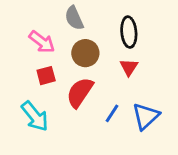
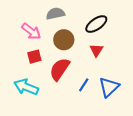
gray semicircle: (74, 18) -> (55, 14), turned 102
black ellipse: (129, 32) -> (96, 24), turned 60
cyan arrow: (35, 116) -> (26, 87), turned 150

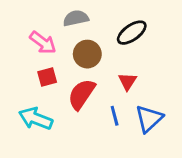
red triangle: (96, 50) -> (127, 81), moved
blue line: (84, 85) -> (115, 116), turned -48

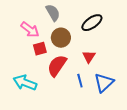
gray semicircle: (76, 18) -> (53, 13), turned 72
red square: (47, 77) -> (40, 49), moved

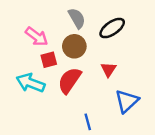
gray semicircle: (53, 13) -> (77, 18), moved
blue line: (80, 81) -> (88, 122), moved
cyan arrow: (25, 83) -> (30, 83), moved

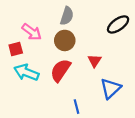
gray semicircle: (77, 18) -> (67, 16), turned 48
black ellipse: (112, 28) -> (118, 24), moved
red square: (49, 60) -> (16, 49), moved

